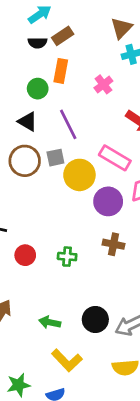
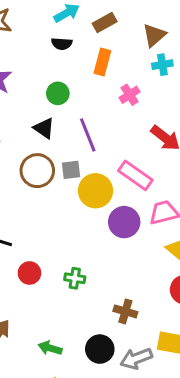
brown rectangle: (63, 36) -> (105, 22), moved
orange rectangle: (61, 71) -> (102, 62), moved
brown cross: (113, 244) -> (125, 311), moved

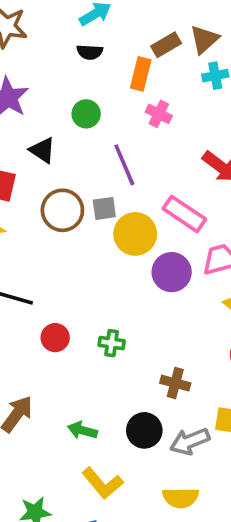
brown rectangle: (105, 22) -> (166, 45), moved
pink cross: (130, 95) -> (159, 114), moved, turned -30
black triangle: (44, 128) -> (42, 150), moved

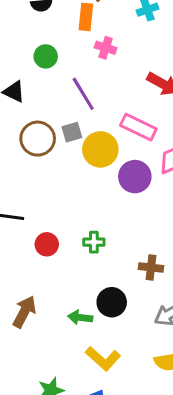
black circle: (144, 430) -> (112, 302), moved

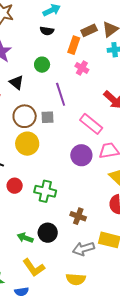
yellow circle: (100, 149) -> (27, 144), moved
green cross: (94, 242) -> (45, 191), size x1.5

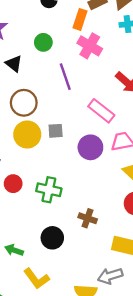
pink cross: (82, 68) -> (90, 46), size x1.5
gray square: (48, 117) -> (56, 131), moved
green arrow: (25, 238) -> (14, 250), moved
gray arrow: (83, 249) -> (110, 276), moved

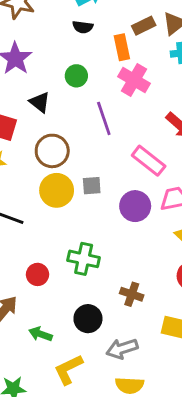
orange rectangle: (80, 19) -> (122, 47), turned -30
red circle: (13, 184) -> (38, 274), moved
gray arrow: (110, 276) -> (122, 349), moved
yellow L-shape: (36, 279) -> (68, 369), turned 100

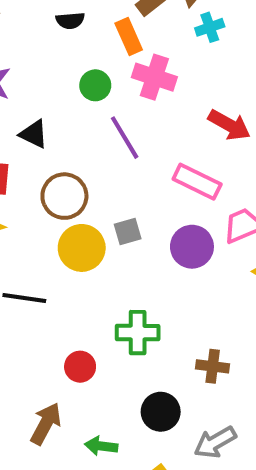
green circle: (76, 76) -> (95, 85), moved

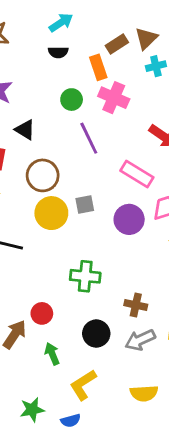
red circle: (80, 367) -> (42, 313), moved
gray arrow: (215, 442) -> (140, 340), moved
green arrow: (101, 446) -> (52, 354), turned 55

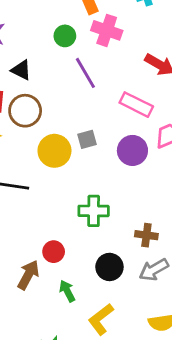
brown circle: (43, 175) -> (25, 111), moved

